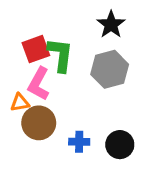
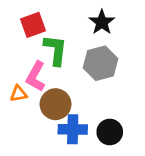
red square: (36, 49) -> (33, 25), moved
brown circle: (39, 123) -> (56, 104), moved
blue cross: (79, 142) -> (73, 129), size x1.5

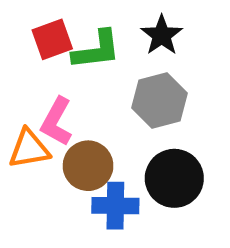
green L-shape: (56, 50) -> (96, 50), moved, turned 76
orange triangle: (19, 94) -> (29, 149), size x1.5
black circle: (110, 132) -> (174, 178), moved, size x1.4

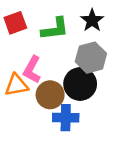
red square: (52, 39) -> (15, 23), moved
black circle: (174, 178) -> (80, 84), moved

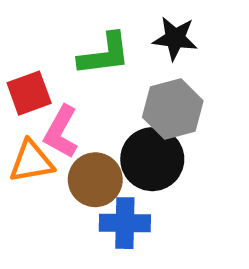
black star: (92, 20) -> (175, 38), turned -30
red square: (15, 23) -> (29, 93), moved

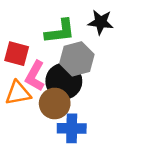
red square: (29, 93) -> (17, 54), turned 35
gray hexagon: (173, 109) -> (77, 59), moved
black circle: (152, 159) -> (64, 81), moved

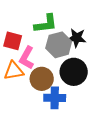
black star: (101, 22) -> (77, 38), moved
black circle: (64, 81) -> (74, 72), moved

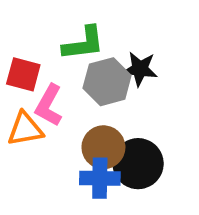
black circle: (74, 72) -> (138, 164), moved
brown circle: (42, 79) -> (103, 147), moved

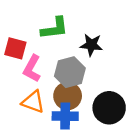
gray hexagon: (107, 82) -> (70, 72), moved
orange triangle: (25, 129) -> (33, 102), moved, turned 30
black circle: (138, 164) -> (109, 108), moved

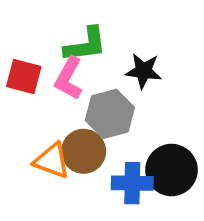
pink L-shape: (32, 69) -> (69, 78), moved
brown circle: (68, 96) -> (84, 151), moved
blue cross: (65, 116) -> (132, 183), moved

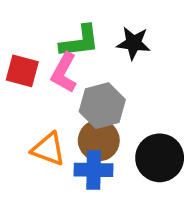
black star: (143, 71) -> (134, 43), moved
brown circle: (84, 151) -> (99, 140), moved
blue cross: (132, 183) -> (94, 170), moved

